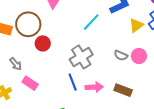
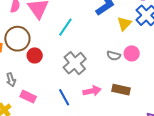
cyan line: (91, 22) -> (65, 27), moved
gray arrow: (16, 64) -> (11, 80), turned 32
blue line: (73, 82) -> (64, 97), moved

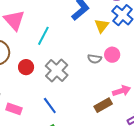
red circle: (35, 55) -> (26, 67), moved
brown rectangle: (121, 90) -> (103, 105), moved, turned -36
pink arrow: (92, 91) -> (122, 91), moved

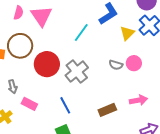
cyan line: (43, 36) -> (81, 33), moved
red circle: (26, 67) -> (47, 64), size x1.6
brown rectangle: (103, 105) -> (107, 110), moved

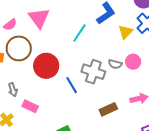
pink semicircle: (18, 13) -> (10, 25), moved, turned 40
gray cross: (77, 71) -> (93, 72), moved, turned -30
blue line: (65, 105) -> (72, 85), moved

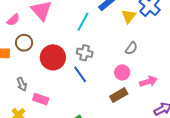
brown circle: (19, 48) -> (24, 43), size x0.7
pink circle: (133, 62) -> (122, 72), moved
gray semicircle: (115, 64) -> (131, 48), moved, turned -64
gray cross: (93, 72) -> (85, 53), moved, size x0.7

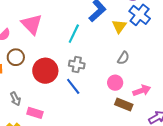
brown rectangle: (119, 95) -> (124, 105), moved, turned 54

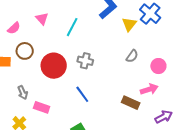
pink triangle: (32, 24) -> (42, 19), size x0.6
cyan line: (74, 34) -> (72, 27), moved
pink circle: (115, 83) -> (158, 66), moved
blue line: (73, 86) -> (82, 94), moved

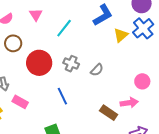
gray semicircle: (132, 56) -> (97, 70), moved

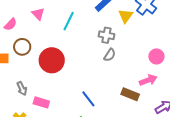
gray cross: (71, 64) -> (106, 35), moved
blue line: (62, 96) -> (88, 99), moved

